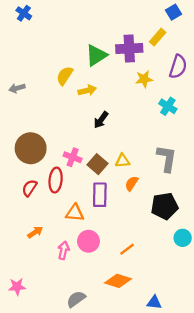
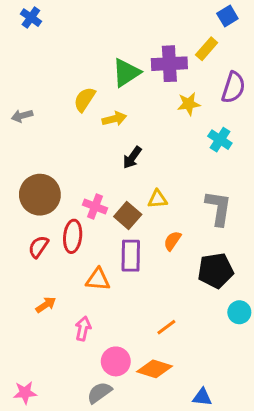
yellow triangle: (122, 161) -> (157, 199), moved
pink circle: (88, 241) -> (116, 361), moved
pink star: (17, 287) -> (25, 393), moved

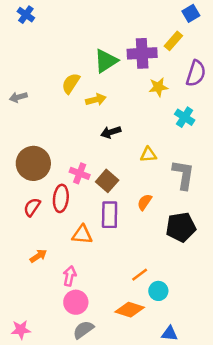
black arrow: (132, 157) -> (111, 132), turned 36
yellow triangle: (157, 199) -> (148, 155), moved
cyan circle: (239, 312) -> (158, 291), moved
pink circle: (116, 361) -> (76, 302), moved

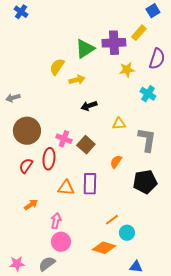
gray arrow: (18, 97) -> (13, 98), moved
purple rectangle: (110, 215) -> (90, 184), moved
gray semicircle: (83, 330) -> (47, 264), moved

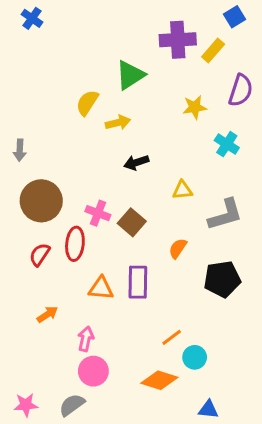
purple cross: (114, 43) -> (178, 40), moved
gray arrow: (13, 98) -> (20, 150), turned -72
gray L-shape: (147, 140) -> (225, 215), turned 65

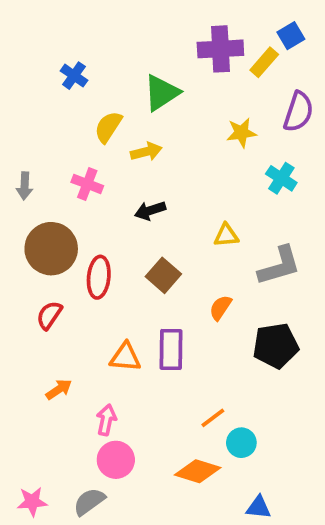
blue square: (234, 17) -> (291, 36), moved
blue cross: (32, 18) -> (74, 76), moved
black arrow: (136, 162) -> (150, 211), moved
pink cross: (98, 213) -> (87, 184), moved
red ellipse: (75, 244) -> (99, 277), moved

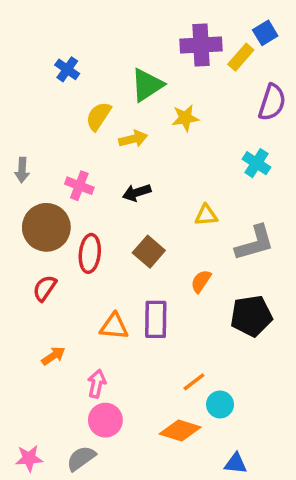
yellow star: (241, 133) -> (185, 118), moved
pink cross: (87, 184) -> (79, 186), moved

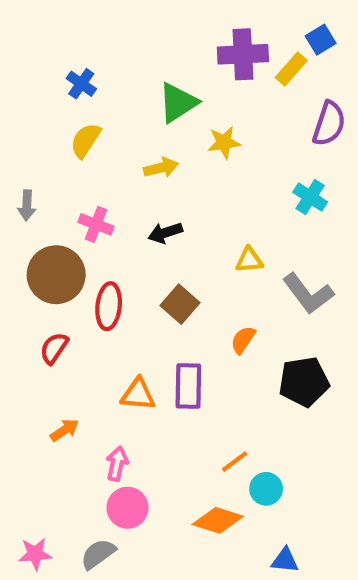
yellow semicircle: (98, 116) -> (86, 140), moved
gray L-shape: (255, 243) -> (308, 294), turned 69

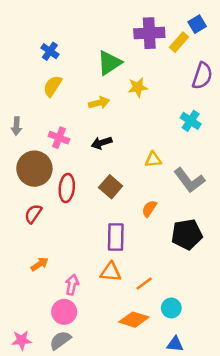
orange triangle: (138, 394) -> (111, 272), moved
cyan circle: (266, 489) -> (171, 308), moved
pink circle: (128, 508) -> (64, 312), moved

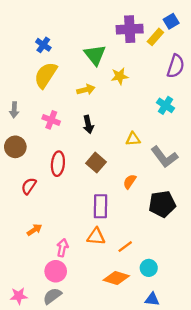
green triangle: (109, 63) -> (95, 55), turned -35
yellow semicircle: (53, 86) -> (46, 75), size x1.4
black arrow: (102, 143) -> (88, 124), turned -84
brown circle: (34, 169) -> (15, 147), moved, size x0.7

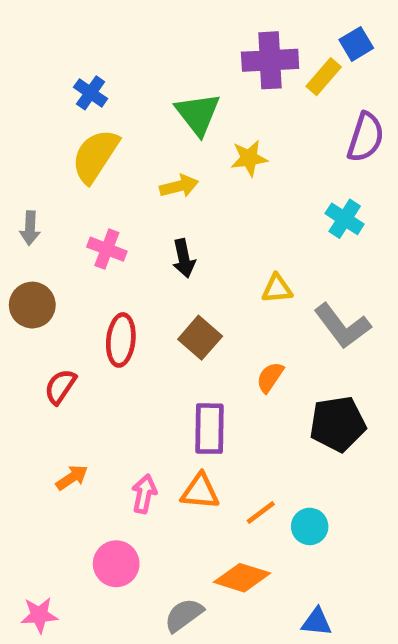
pink arrow: (62, 248) -> (144, 494), moved
cyan circle: (149, 268) -> (310, 526), moved
gray semicircle: (52, 296) -> (184, 615), moved

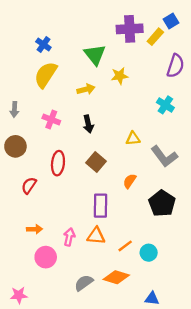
black pentagon: (338, 424) -> (162, 203), turned -30
orange arrow: (72, 478) -> (34, 229), turned 32
pink circle: (116, 564) -> (46, 257), moved
gray semicircle: (184, 615) -> (84, 283), moved

